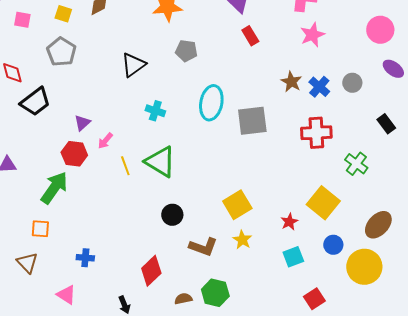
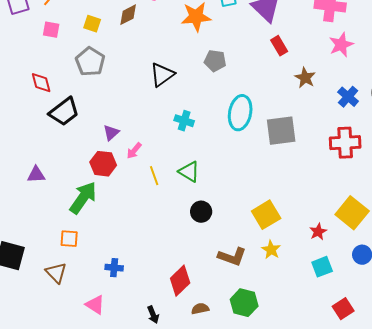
brown star: (291, 82) -> (305, 78), moved
green triangle: (160, 162) -> (189, 172), size x0.7
black circle: (172, 215) -> (201, 212), moved
brown semicircle: (183, 299) -> (200, 309), moved

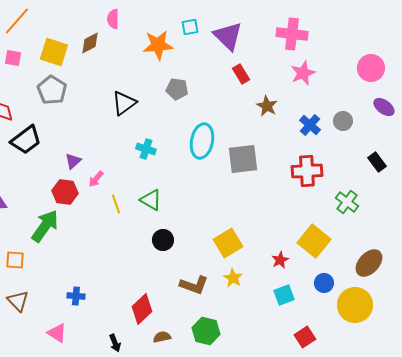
yellow square: (92, 24) -> (54, 52), size x1.6
orange square: (69, 239) -> (15, 260), moved

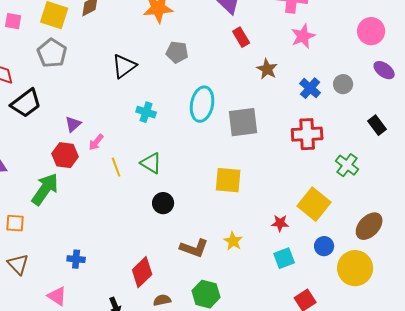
yellow square: (228, 243) -> (228, 180), moved, turned 36
red star: (280, 260) -> (280, 223), turned 30

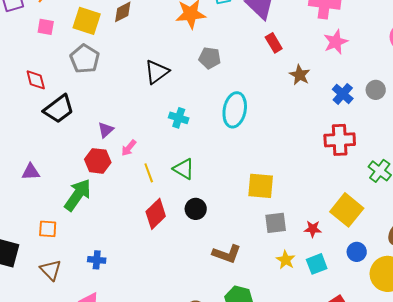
gray square: (243, 122) -> (276, 223), moved, size x0.7
yellow star: (233, 241) -> (286, 260), moved
blue cross: (76, 259) -> (97, 260), moved
red diamond: (142, 272) -> (156, 214), moved

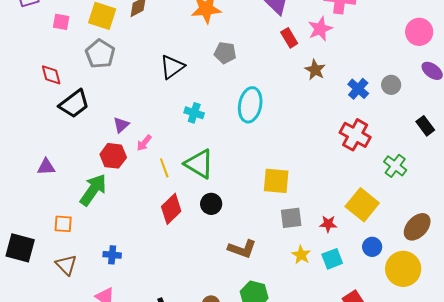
pink star: (336, 42) -> (320, 29), moved
red cross: (340, 140) -> (355, 135), turned 32
green triangle: (184, 169) -> (199, 164), size x1.4

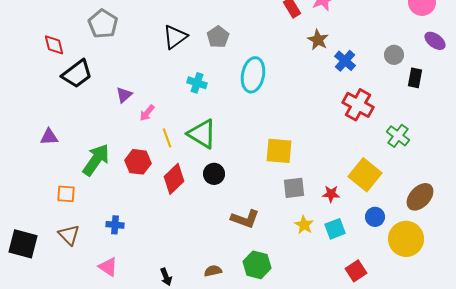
gray pentagon: (225, 53) -> (218, 37), moved, turned 30
blue cross: (358, 89) -> (345, 61), moved
black rectangle: (425, 126) -> (415, 78), moved, turned 48
red hexagon: (113, 156) -> (138, 162), moved
black square: (20, 248) -> (23, 244), moved

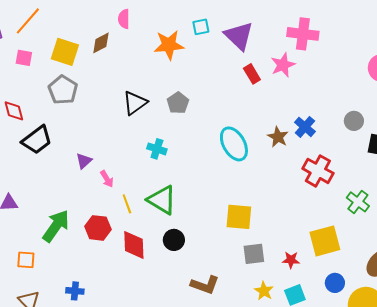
brown star: (318, 40) -> (278, 137), moved
cyan ellipse: (253, 75) -> (234, 144), moved, turned -40
pink arrow: (147, 113) -> (107, 179), turned -72
yellow square: (365, 175) -> (325, 241), turned 36
red diamond: (174, 179) -> (134, 245), turned -48

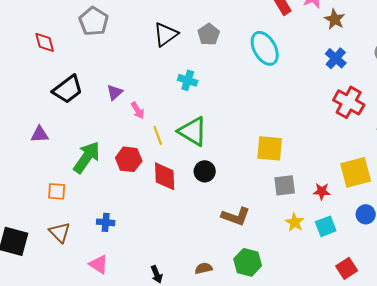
brown star: (278, 137) -> (335, 19), moved
black trapezoid: (37, 140) -> (68, 89), moved
cyan ellipse: (234, 144) -> (265, 48), moved

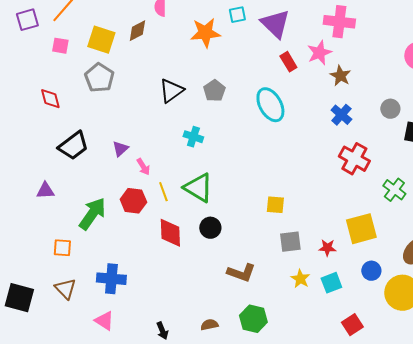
yellow square: (270, 148) -> (275, 205), size x0.7
red hexagon: (129, 159) -> (133, 201), moved
blue cross: (106, 222) -> (111, 279), size x1.6

